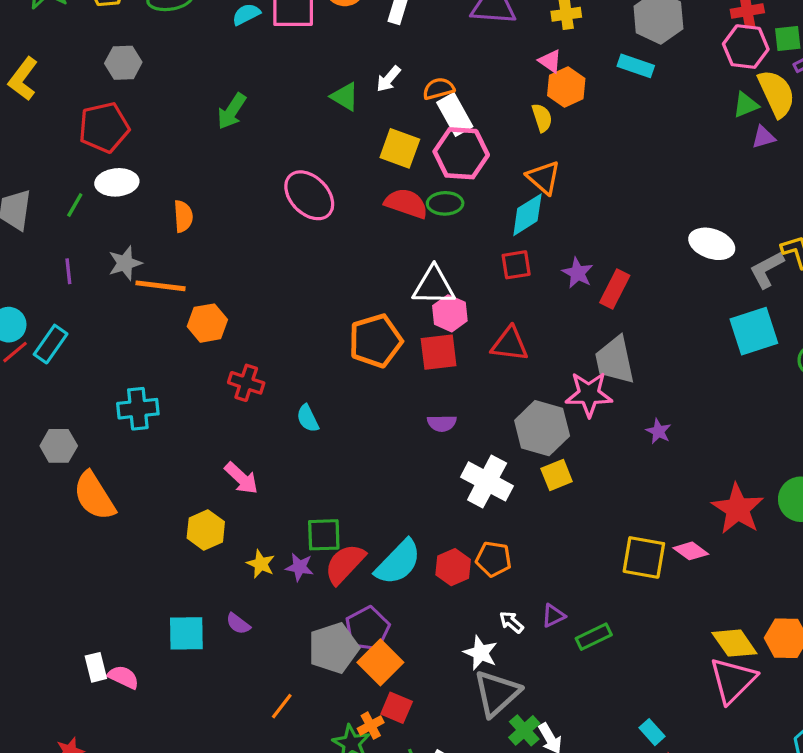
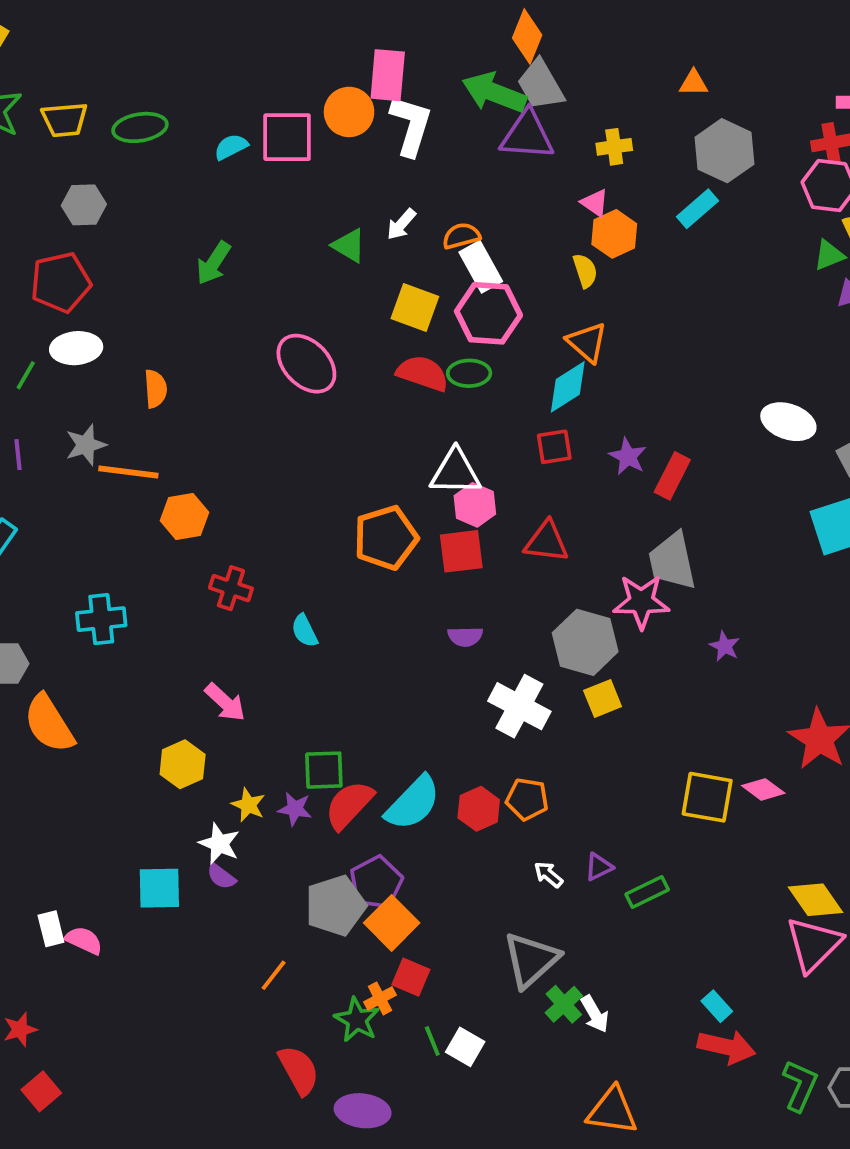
cyan rectangle: (636, 66) -> (697, 209), turned -60
white star: (481, 653) -> (219, 844), moved

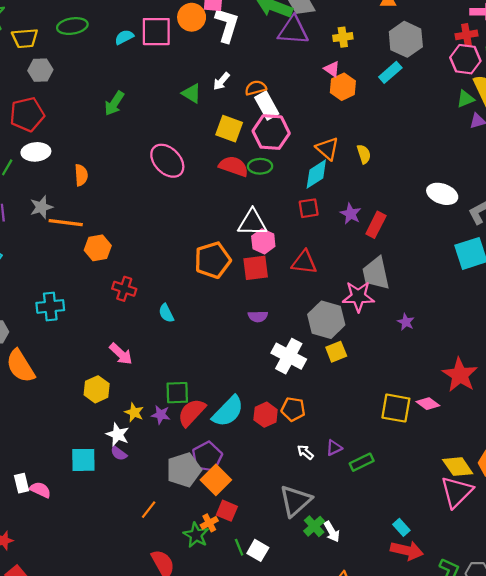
yellow trapezoid: (64, 120) -> (25, 38), moved
yellow semicircle: (585, 271) -> (364, 154), moved

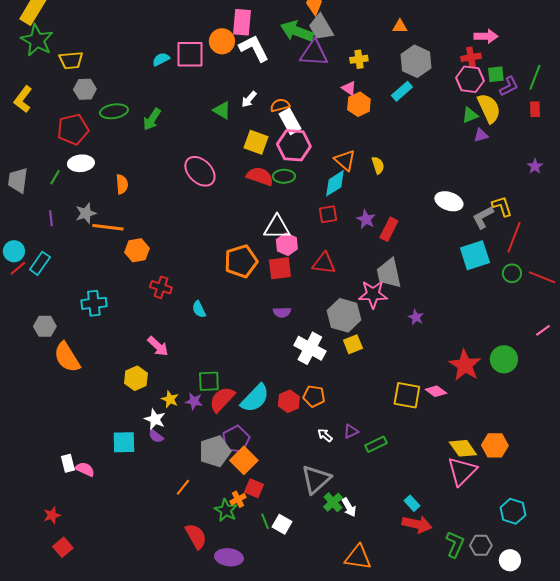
white L-shape: (227, 25) -> (254, 48), turned -44
green ellipse: (72, 26) -> (114, 111), moved

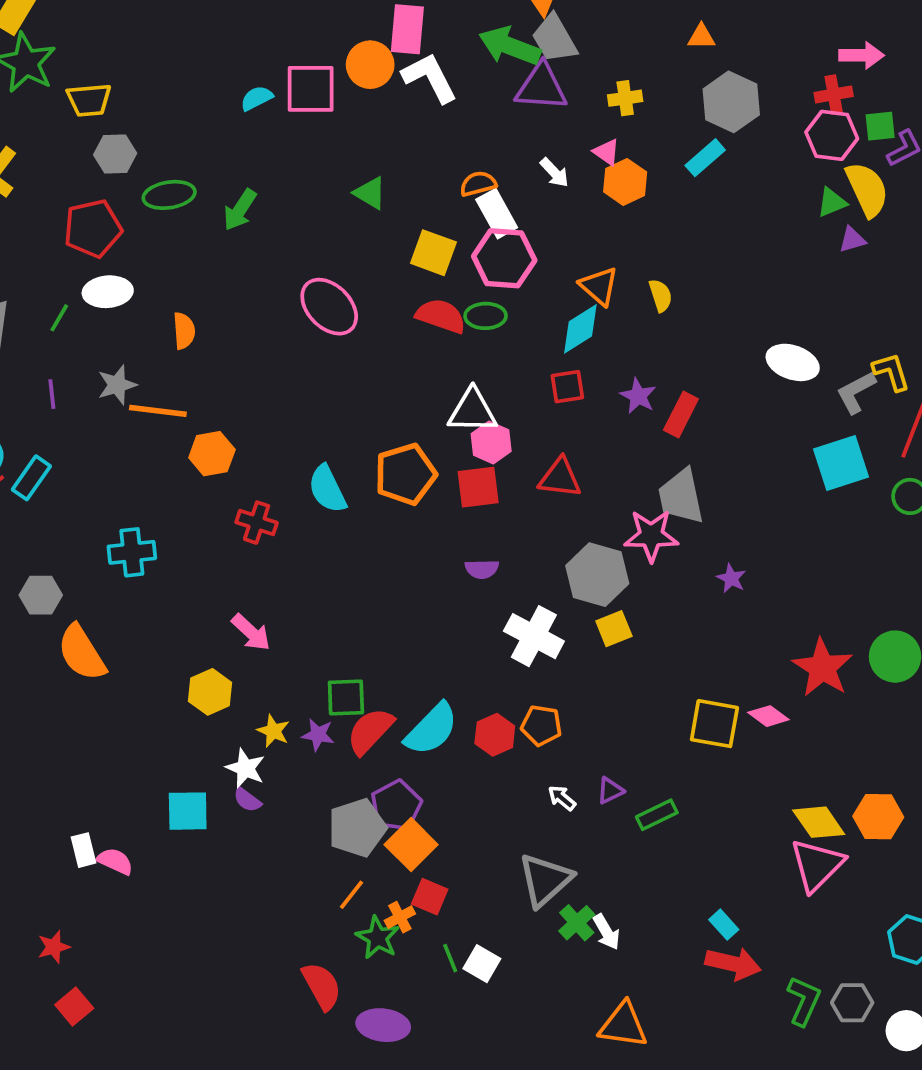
white arrow: (249, 99) -> (554, 173), moved, turned -84
cyan semicircle: (199, 309) -> (327, 489), moved, size x1.5
orange line: (183, 487) -> (352, 895), moved

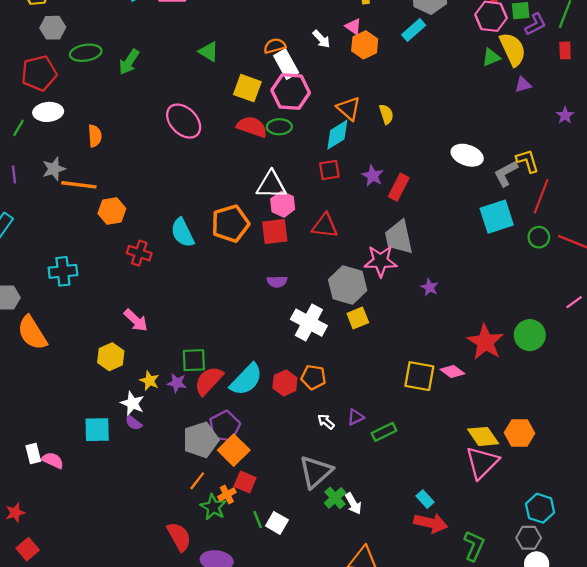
purple triangle: (852, 240) -> (523, 85), moved
gray hexagon: (852, 1003) -> (529, 538), moved

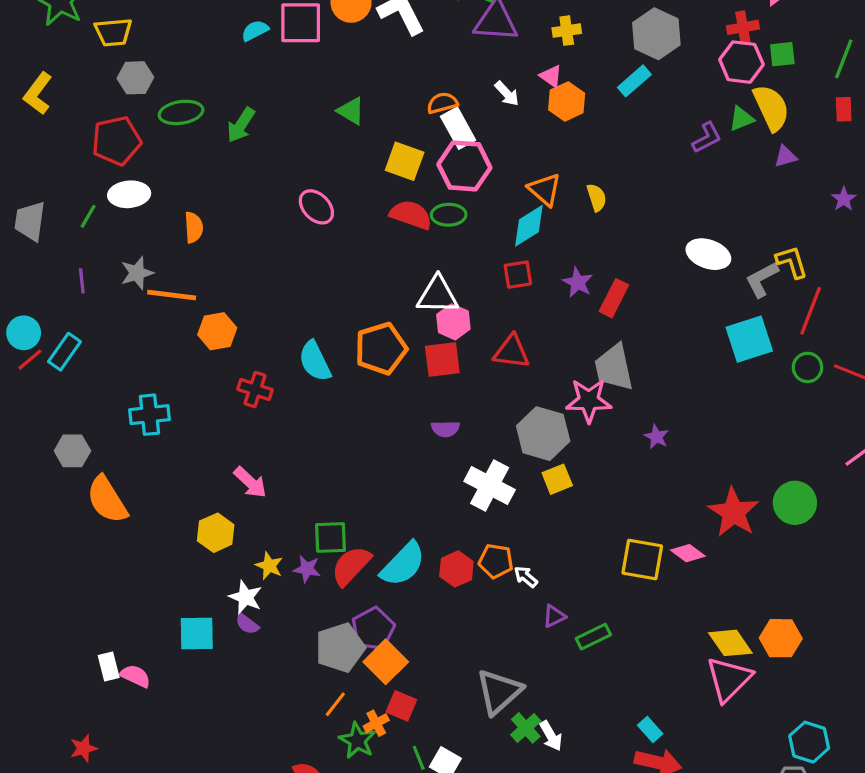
purple L-shape: (535, 24) -> (707, 138), moved
pink ellipse: (184, 121) -> (316, 207), size x0.7
white arrow: (326, 422) -> (526, 577), moved

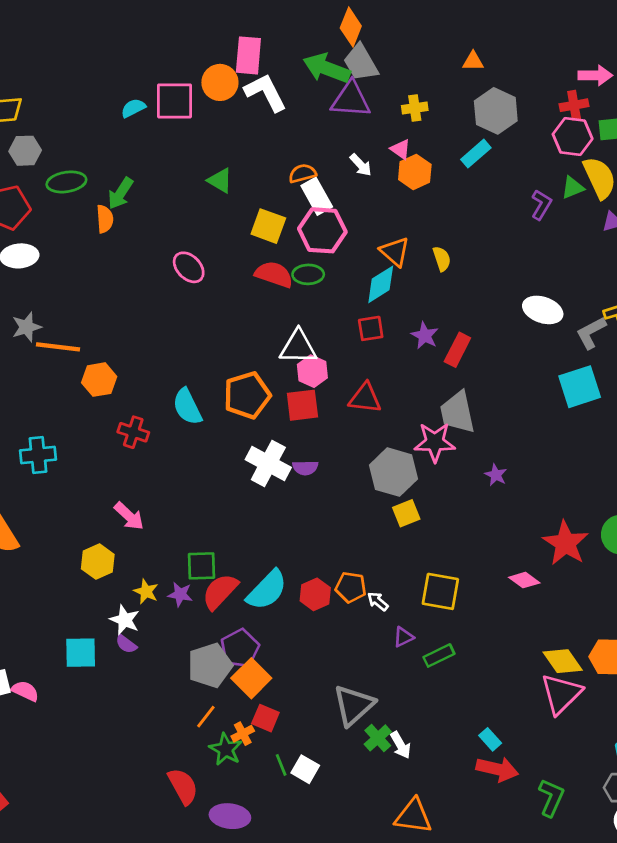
purple L-shape: (707, 138) -> (541, 205), turned -32
orange semicircle: (194, 227) -> (105, 219), moved
white cross: (490, 485) -> (268, 463), moved
yellow square: (642, 559) -> (440, 591), moved

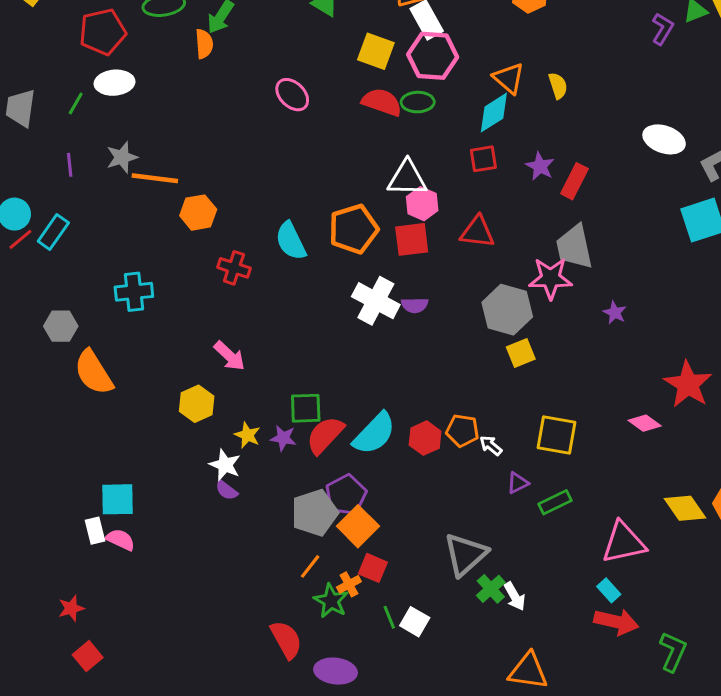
cyan square: (81, 653) -> (117, 499), moved
pink triangle: (561, 694) -> (624, 543), moved, turned 33

